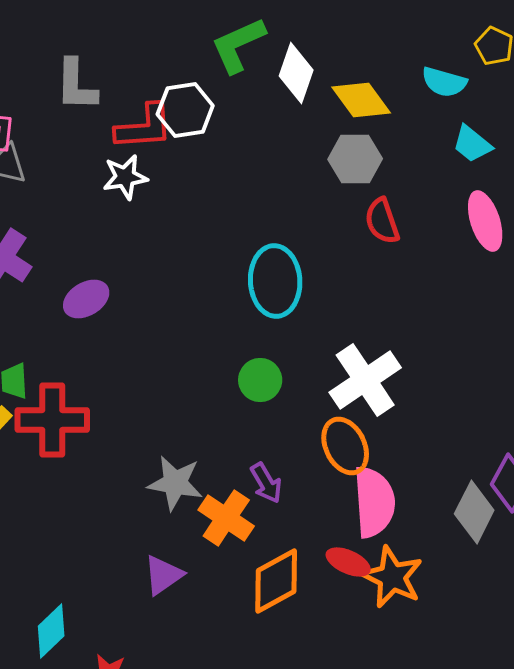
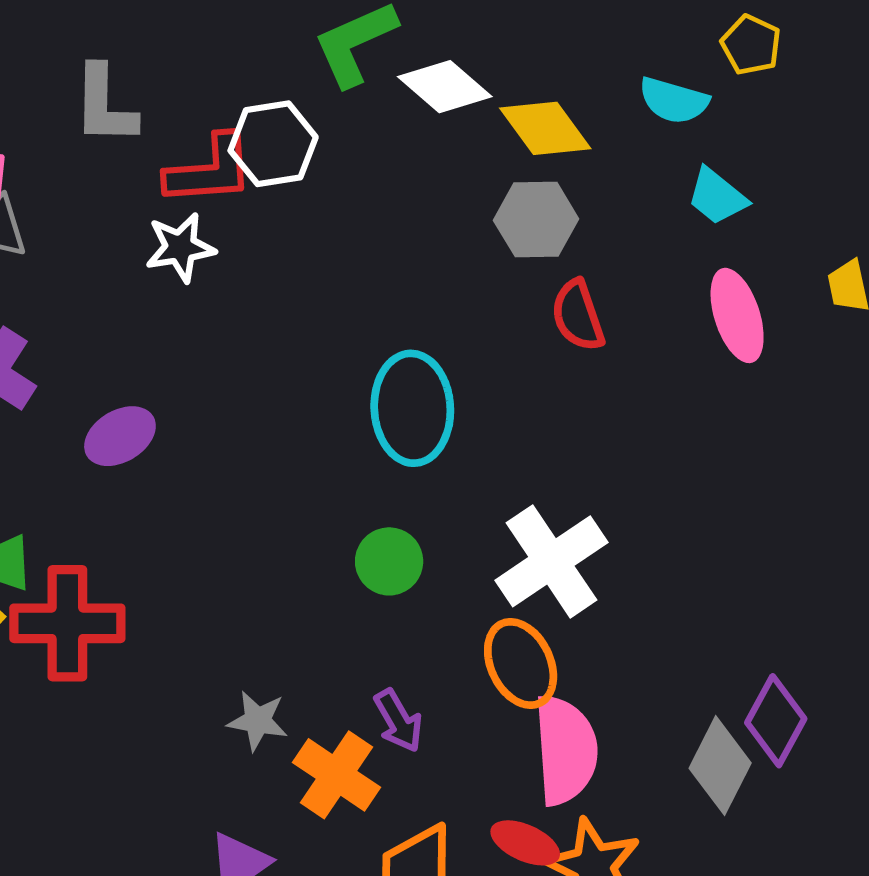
white diamond: (296, 73) -> (445, 87), turned -68
gray star: (175, 483) -> (258, 721), size x0.7

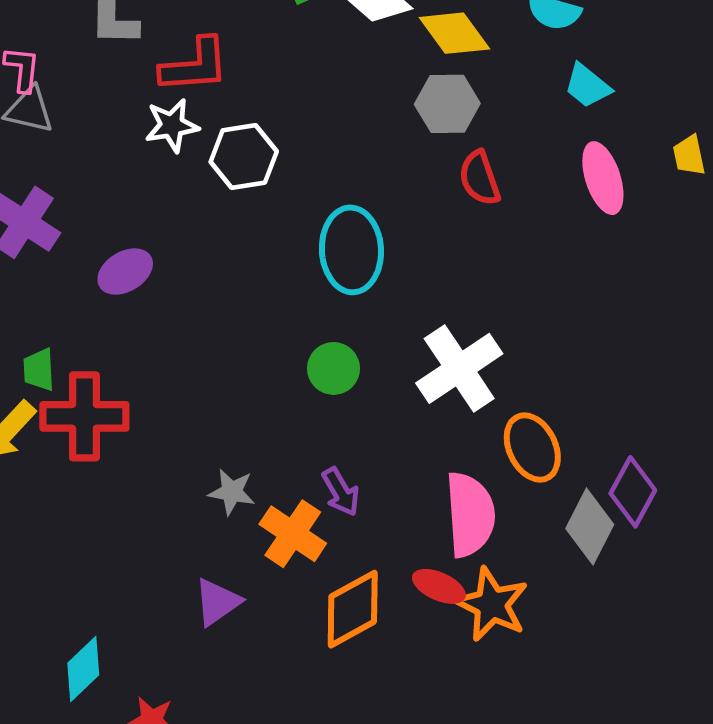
white hexagon: (273, 144) -> (244, 157), moved
orange ellipse: (521, 663) -> (532, 447), moved

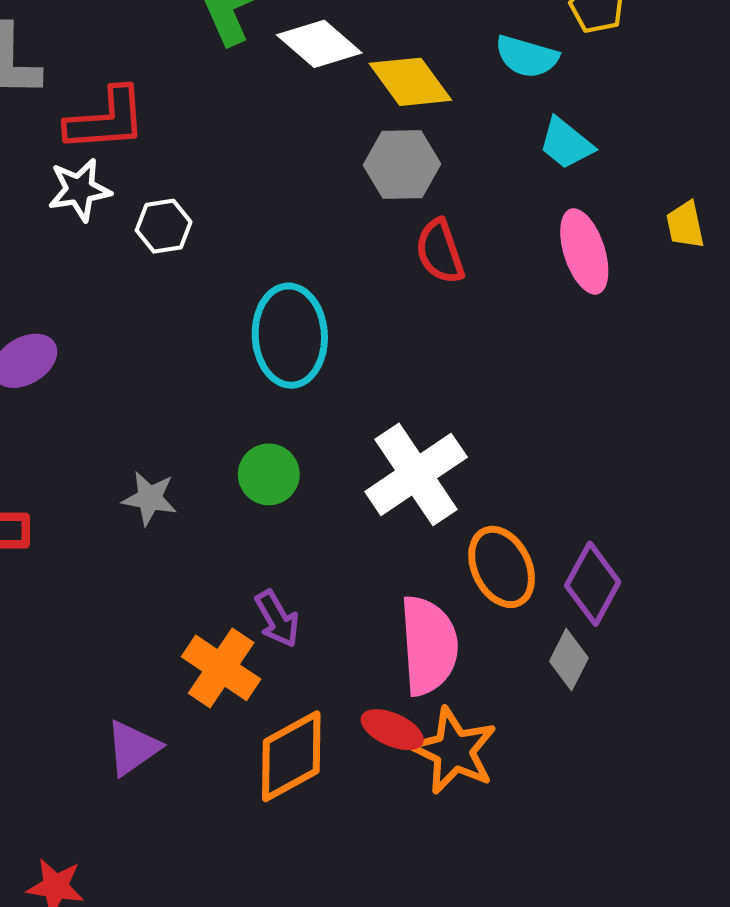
white hexagon: (244, 157) -> (164, 226), size x0.7
gray star: (232, 492) -> (150, 498), moved
purple diamond: (633, 492) -> (593, 584), moved
gray diamond: (590, 527) -> (569, 660), size x0.7

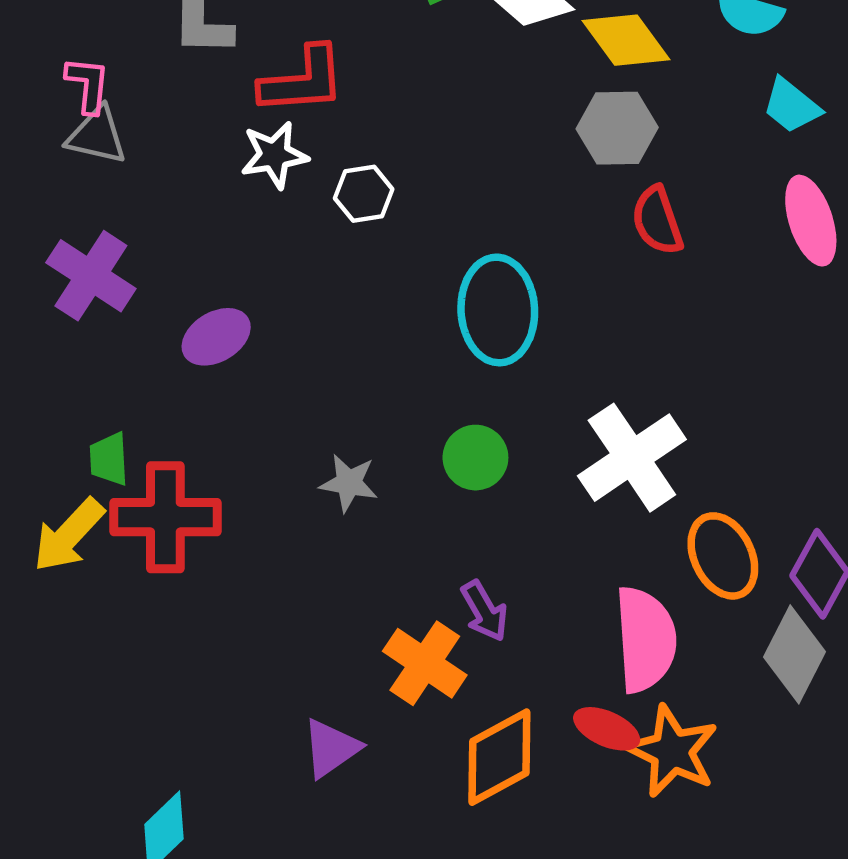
gray diamond: (569, 660) -> (794, 654), size x1.5

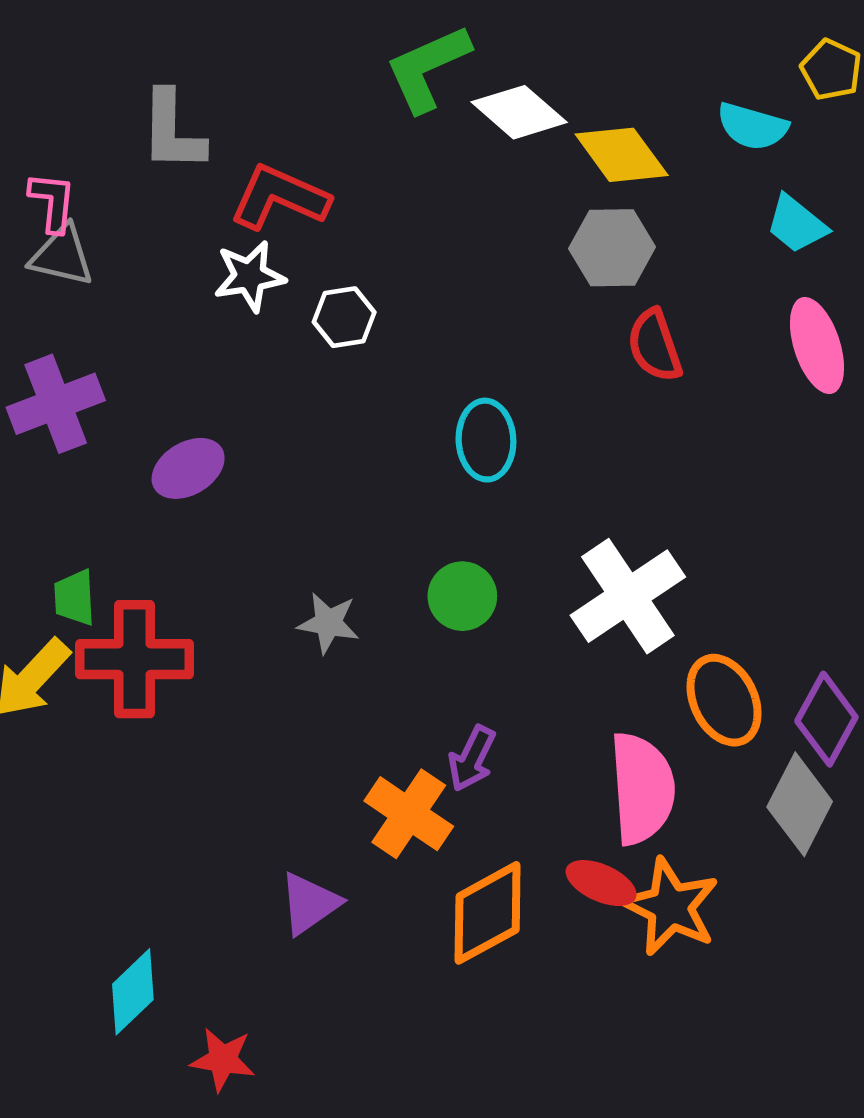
red L-shape: (303, 80) -> (279, 197), turned -152
purple cross: (91, 276) -> (56, 404), turned 36
cyan ellipse: (498, 310) -> (486, 440), size x0.7
purple arrow: (484, 611) -> (472, 758), turned 56

